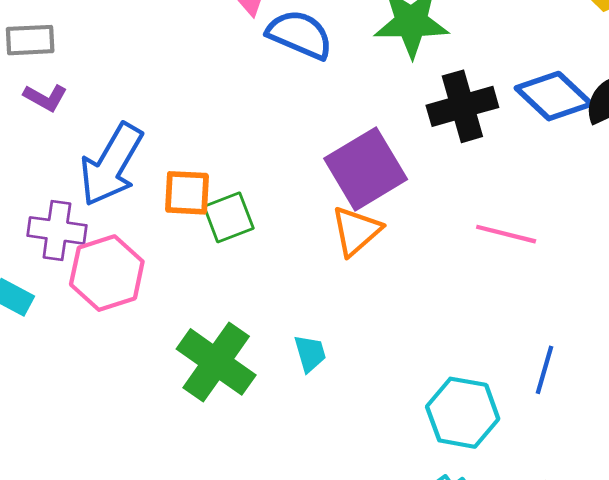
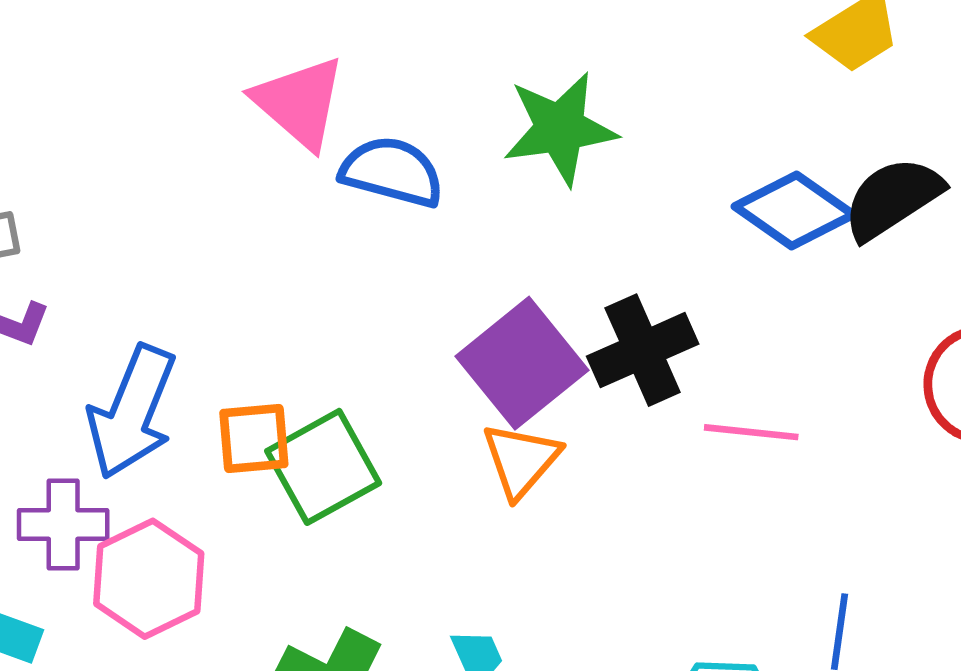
black cross: (462, 106) -> (643, 350), moved
green square: (229, 217) -> (323, 467), size x1.4

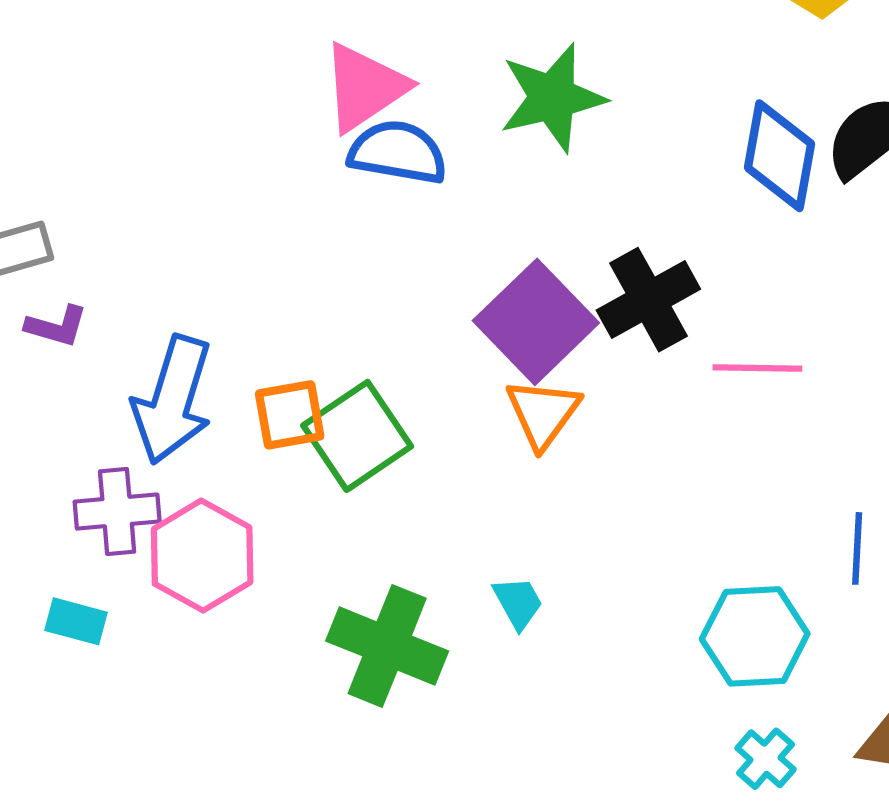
pink triangle: (299, 102) -> (365, 87), moved, turned 50
blue diamond: (794, 211) -> (779, 156), turned 70

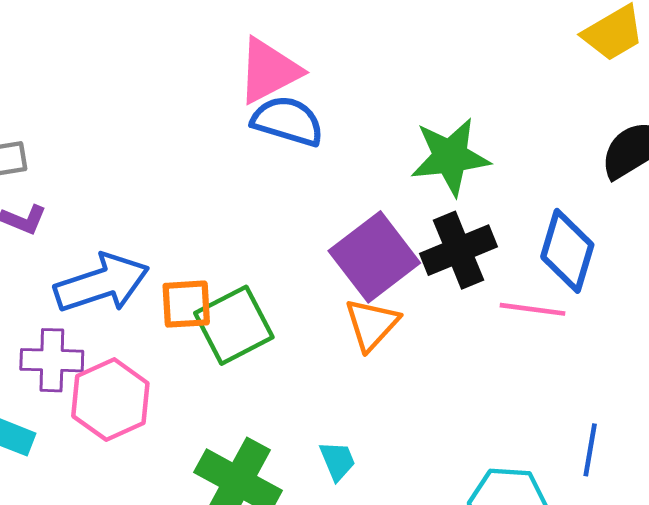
green star: (552, 98) -> (450, 157), moved
blue diamond: (779, 156) -> (567, 251), moved
blue arrow: (173, 400) -> (102, 283), turned -132

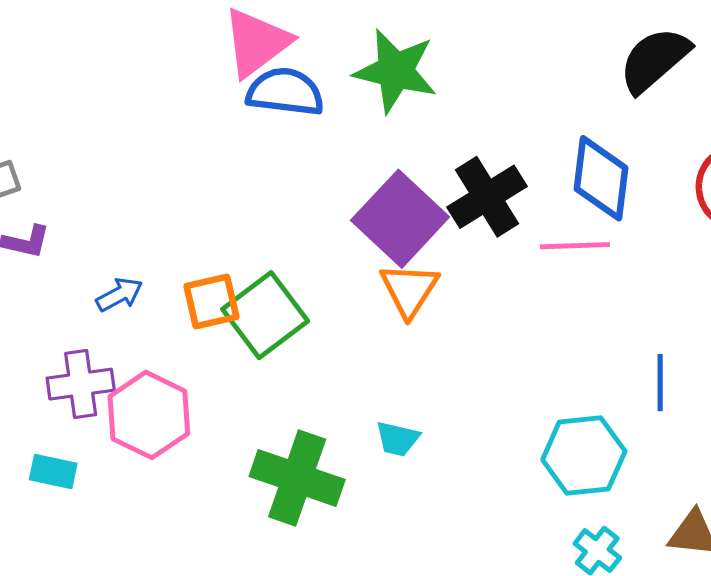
green star: (450, 157) -> (395, 71), moved, turned 30
blue arrow: (102, 283) -> (119, 295), size x0.5
cyan trapezoid: (337, 461) -> (398, 439), turned 135

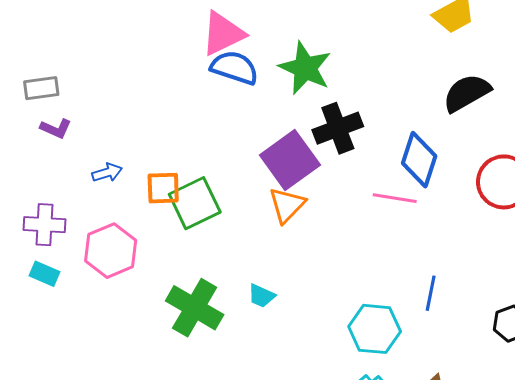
black cross: (487, 197) -> (338, 128), moved
purple cross: (81, 384) -> (45, 225), moved

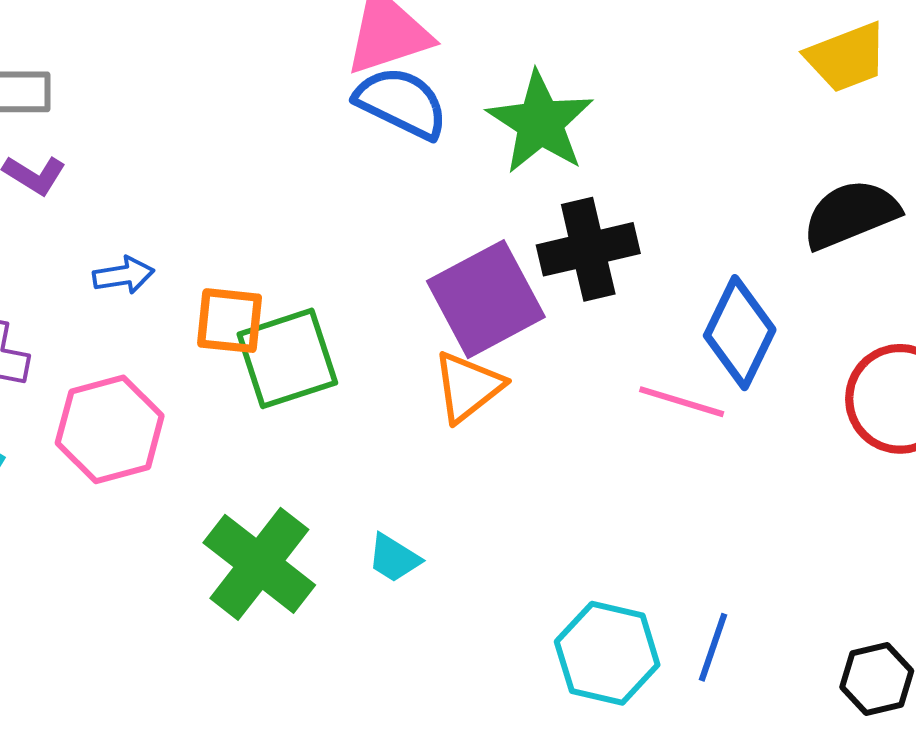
blue line: (431, 293) -> (713, 647), moved

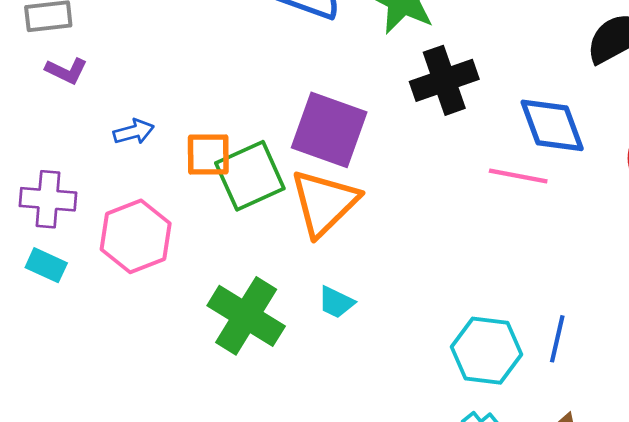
purple square: (486, 299) -> (329, 130), moved, turned -36
blue diamond: (740, 333) -> (552, 125), turned -40
orange triangle: (468, 387) -> (324, 203), moved, size x1.4

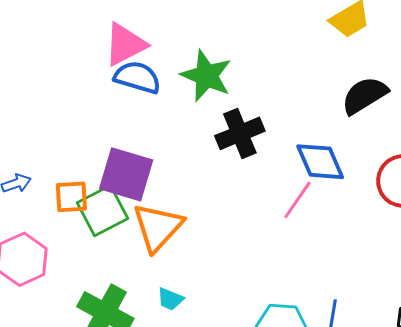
purple square: (329, 130) -> (126, 174), moved
pink line: (518, 176) -> (297, 200), turned -63

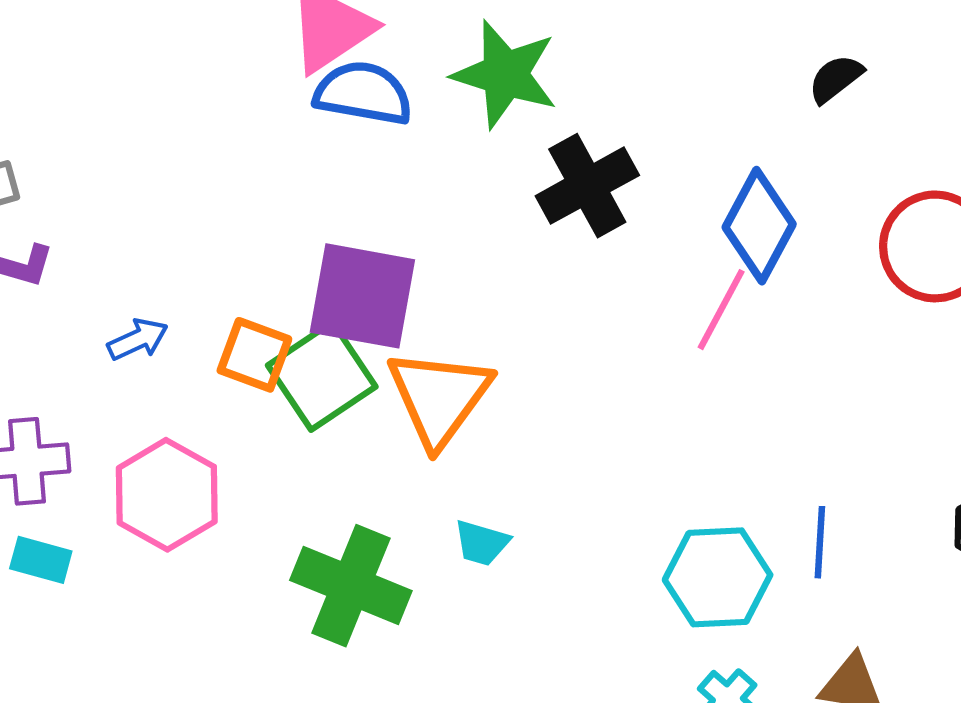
black semicircle: (365, 95) -> (836, 79), size x0.6
blue diamond: (320, 162) -> (759, 226), turned 58
orange square: (71, 197) -> (254, 355), turned 30

